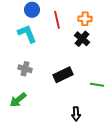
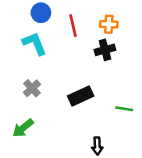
black cross: (82, 39) -> (105, 50), turned 35
gray cross: (25, 69) -> (32, 88), turned 32

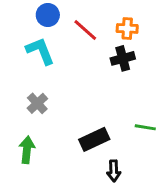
red line: (73, 26) -> (85, 30), turned -35
black rectangle: (81, 96) -> (94, 139), moved
green arrow: (23, 128) -> (27, 150), turned 135

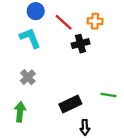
black cross: (123, 58) -> (80, 44), moved

